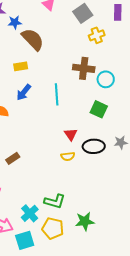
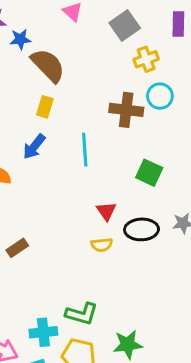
yellow rectangle: (21, 66) -> (45, 107), moved, turned -64
cyan circle: (106, 79) -> (160, 96), moved
cyan cross: (30, 213) -> (43, 332), turned 36

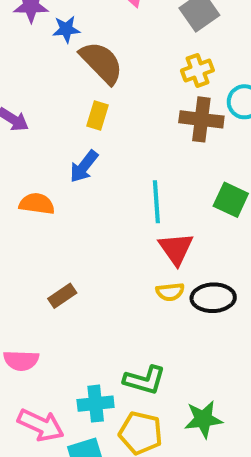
yellow cross: (146, 59) -> (197, 70), moved
cyan line: (85, 150) -> (156, 202), moved
red triangle: (106, 211) -> (176, 249), size x1.4
black ellipse: (142, 229) -> (213, 298), moved

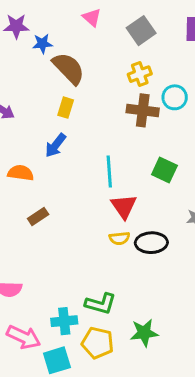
brown rectangle: (62, 296) -> (38, 216), moved

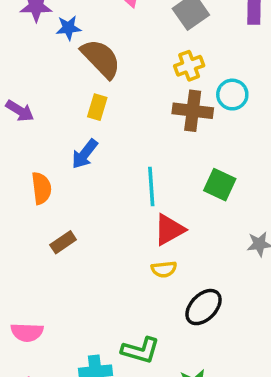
orange semicircle: (21, 173) -> (41, 188), turned 75
red triangle: (124, 206) -> (169, 230), turned 36
black ellipse: (151, 243) -> (204, 307), moved, turned -44

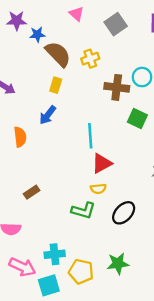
yellow cross: (189, 66) -> (90, 59), moved
green square: (220, 185) -> (137, 118), moved
brown rectangle: (63, 242) -> (32, 192), moved
green L-shape: (140, 350) -> (83, 211), moved

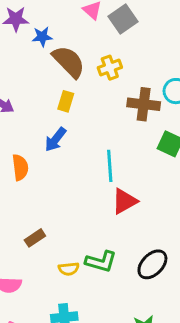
gray square: (116, 24) -> (123, 19), moved
yellow semicircle: (98, 189) -> (69, 269), moved

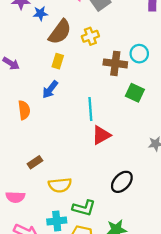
brown semicircle: (69, 62) -> (60, 32), turned 80
green L-shape: (101, 261) -> (84, 208), moved
yellow semicircle: (69, 269) -> (60, 185), size x1.5

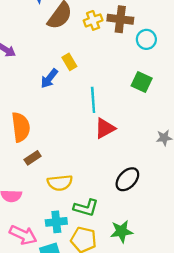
yellow rectangle: (58, 61) -> (69, 62), moved, turned -48
brown cross: (115, 63) -> (120, 19), moved
orange semicircle: (24, 110) -> (21, 127), moved, size x1.4

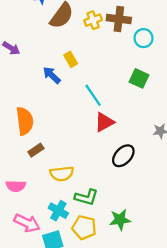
blue arrow: (49, 78) -> (52, 75), turned 96
cyan line: (93, 100) -> (93, 95), turned -30
black ellipse: (127, 179) -> (123, 156), moved
cyan cross: (56, 222) -> (58, 211), turned 36

